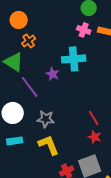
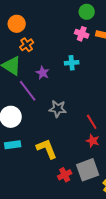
cyan cross: (74, 59) -> (72, 63), size x0.6
purple star: (53, 74) -> (43, 73), moved
gray star: (46, 119) -> (58, 109), moved

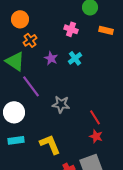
pink cross: (82, 34) -> (71, 29), moved
cyan cross: (72, 63) -> (75, 58), turned -32
purple star: (43, 73) -> (51, 58), moved

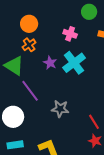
orange circle: (20, 19) -> (29, 24), moved
cyan cross: (75, 58) -> (74, 63), size x1.6

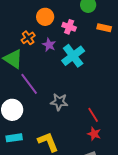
orange circle: (29, 24) -> (45, 17), moved
purple star: (50, 63) -> (49, 45), moved

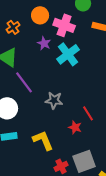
pink cross: (69, 27) -> (64, 25), size x1.5
orange cross: (28, 38) -> (13, 27), moved
red star: (94, 134) -> (75, 127), moved

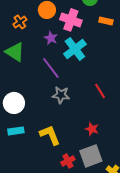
purple line: (24, 82) -> (51, 68), moved
red line: (88, 113) -> (100, 91), moved
red star: (75, 127) -> (92, 129), moved

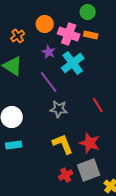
orange rectangle: (106, 21) -> (91, 35), moved
red star: (92, 129) -> (90, 143), size x1.5
yellow L-shape: (50, 135) -> (63, 144), moved

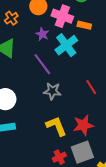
orange rectangle: (91, 35) -> (84, 25), moved
red star: (90, 143) -> (83, 125), turned -30

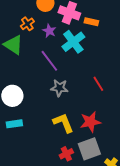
orange cross: (11, 18) -> (27, 24), moved

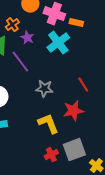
purple star: (49, 31) -> (27, 38), moved
purple line: (49, 61) -> (20, 62), moved
red star: (90, 122) -> (73, 111), moved

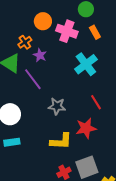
orange rectangle: (76, 23) -> (95, 32), moved, turned 48
cyan cross: (58, 43) -> (86, 64), moved
yellow L-shape: (48, 124) -> (61, 141), turned 115

